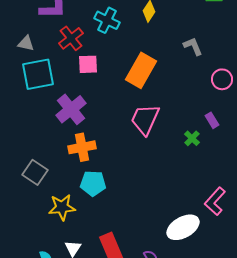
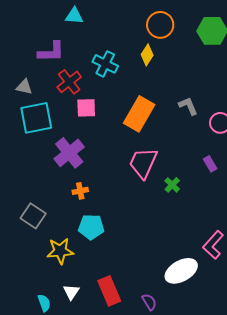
gray L-shape: (193, 46) -> (188, 106), moved
green cross: (192, 138) -> (172, 185), moved
orange cross: (82, 147) -> (80, 191), size x0.6

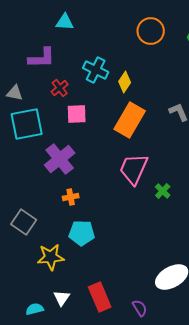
yellow diamond: (147, 55) -> (125, 82), moved
red cross: (69, 82) -> (60, 88), size x0.7
cyan semicircle: (44, 303) -> (35, 309), turned -84

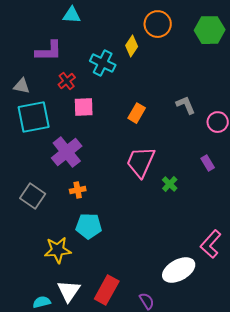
yellow diamond: (125, 82) -> (132, 46), moved
orange rectangle: (130, 120) -> (137, 113), size x0.6
gray square: (24, 222) -> (33, 196), moved
red rectangle: (100, 297) -> (107, 290), turned 52
white triangle: (62, 298) -> (69, 291), size x1.4

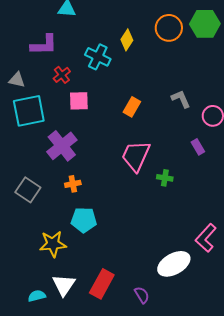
orange circle: (158, 24) -> (169, 28), moved
purple rectangle: (208, 163) -> (198, 147), moved
green cross: (170, 184) -> (165, 178), turned -35

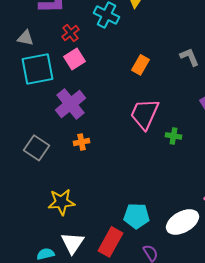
pink square: (79, 101) -> (74, 59), moved, turned -30
cyan pentagon: (84, 220) -> (136, 216), moved

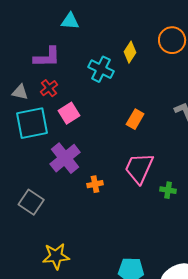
red cross: (70, 33) -> (49, 88), moved
orange cross: (82, 142) -> (95, 184), moved

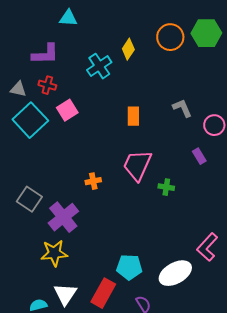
cyan cross: (101, 69) -> (99, 66), turned 30
red cross: (49, 88) -> (47, 85), turned -36
orange rectangle: (135, 119) -> (133, 116), turned -30
cyan square: (32, 123) -> (30, 120), turned -32
purple cross: (65, 158) -> (63, 217), moved

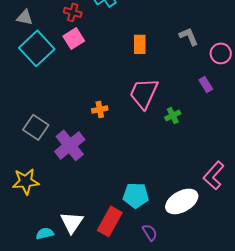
red cross: (47, 85) -> (73, 12), moved
green cross: (166, 187) -> (173, 115), turned -35
yellow star: (54, 253) -> (26, 181), moved

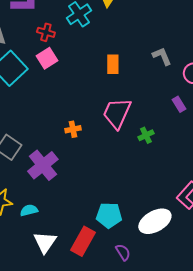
cyan semicircle: (45, 233) -> (29, 210), moved

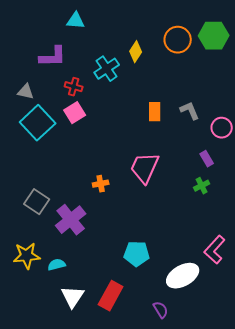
orange rectangle: (113, 64) -> (155, 112), moved
green cross: (146, 135) -> (202, 186), moved
cyan pentagon: (109, 215) -> (137, 254), moved
purple semicircle: (123, 252) -> (161, 310), moved

